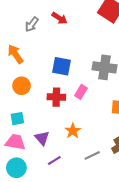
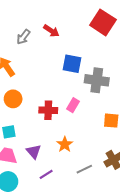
blue square: (61, 66) -> (72, 64), moved

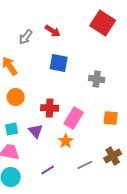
blue square: (72, 64) -> (59, 63), moved
gray cross: (97, 80) -> (97, 79), size x0.7
pink rectangle: (73, 105) -> (74, 118), moved, size x1.5
purple triangle: (34, 152) -> (36, 131), moved

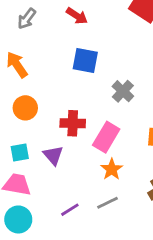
gray arrow: (26, 37) -> (27, 19), moved
gray cross: (97, 79) -> (123, 91), moved, turned 35
orange star: (66, 141) -> (112, 169), moved
gray line: (85, 165) -> (108, 203), moved

